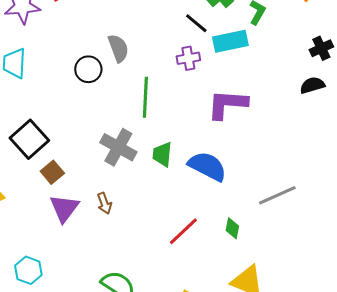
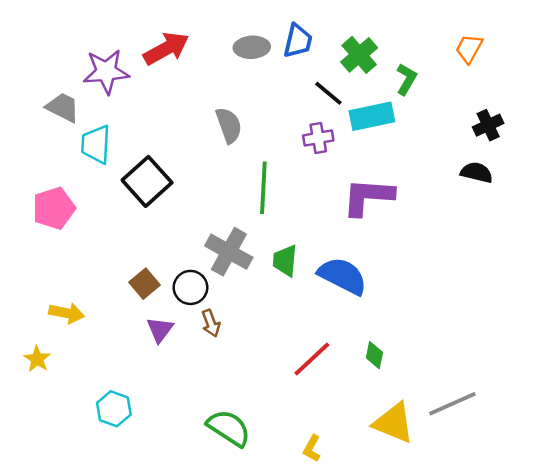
black circle: (88, 69) -> (190, 287), moved
black semicircle: (312, 85) -> (477, 172), turned 30
black square: (29, 139) -> (147, 181), moved
gray line: (277, 195) -> (452, 404), moved
purple triangle: (64, 208) -> (160, 330), size x0.7

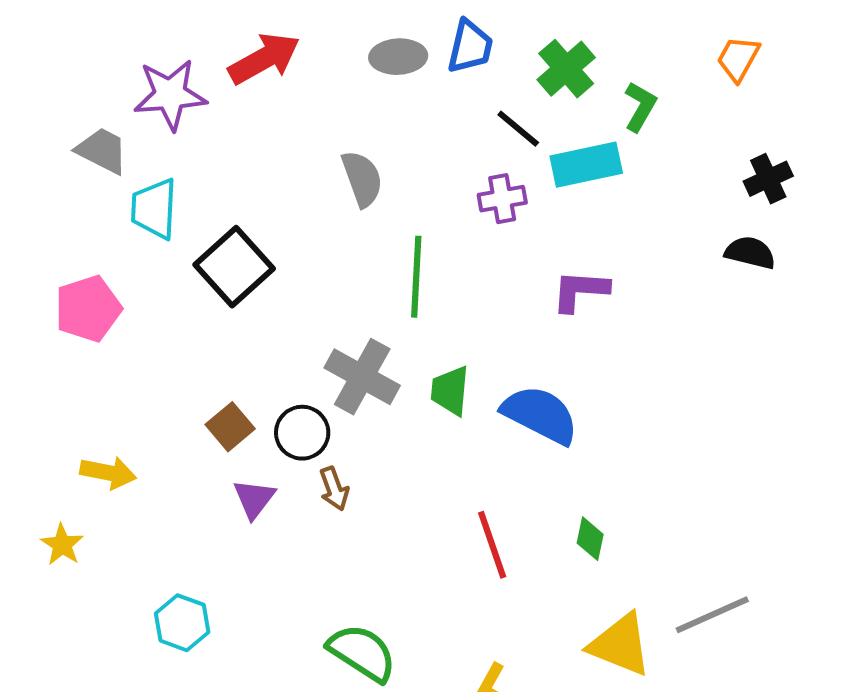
purple L-shape: (368, 197) -> (580, 291), size x0.7
red line: (312, 359) -> (492, 545), turned -66

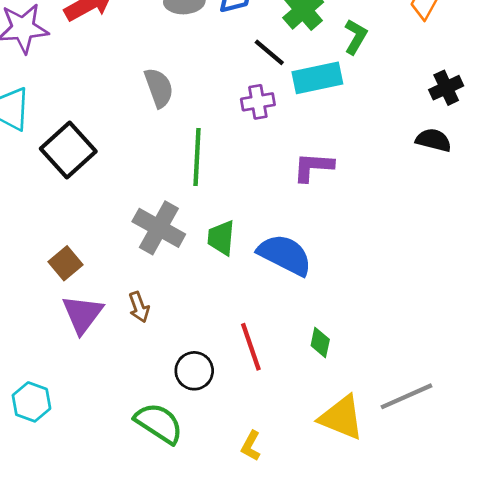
black circle: (302, 433) -> (194, 371), moved
purple triangle: (254, 499) -> (82, 314), size x1.4

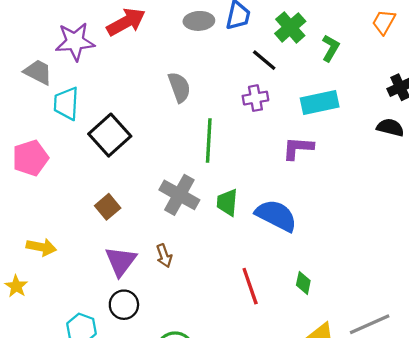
cyan rectangle: (317, 78) -> (320, 102), moved
brown square: (65, 263) -> (108, 207), moved
black circle: (194, 371) -> (124, 305), moved

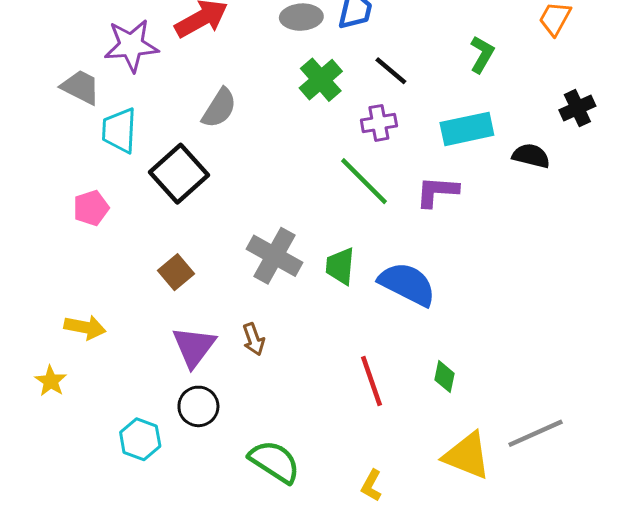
green cross: (290, 27) -> (321, 80), moved
gray semicircle: (179, 87) -> (219, 108), moved, turned 52
black semicircle: (390, 127) -> (531, 156), moved
green line: (209, 141) -> (364, 181), moved, turned -48
pink pentagon: (30, 158) -> (91, 208), moved, size x0.7

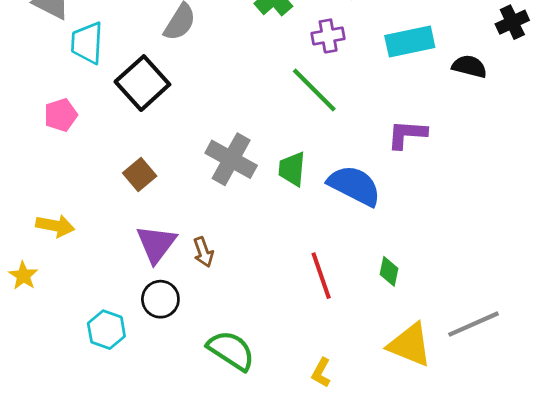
purple L-shape: (437, 192) -> (407, 134), moved
brown arrow: (254, 339) -> (203, 252), moved

